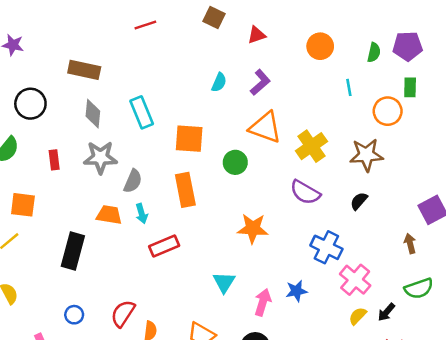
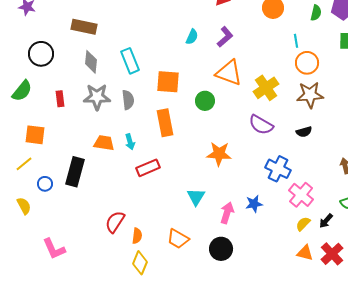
orange circle: (388, 111) -> (307, 63), moved
gray semicircle: (133, 181) -> (128, 100), moved, turned -30
black semicircle: (359, 201) -> (304, 132), turned -147
blue circle: (74, 315) -> (45, 184), moved

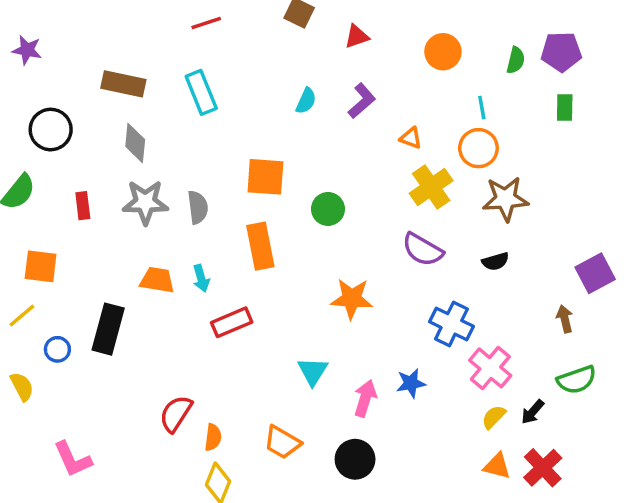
cyan rectangle: (130, 61) -> (201, 92), moved
orange circle: (307, 63) -> (478, 148), moved
orange triangle: (229, 73) -> (411, 138), moved, size x0.5

